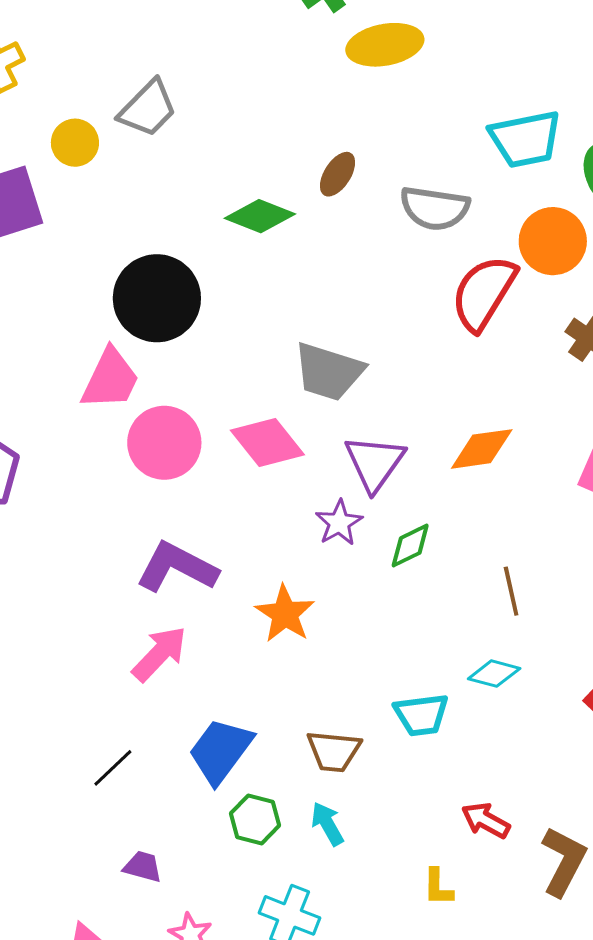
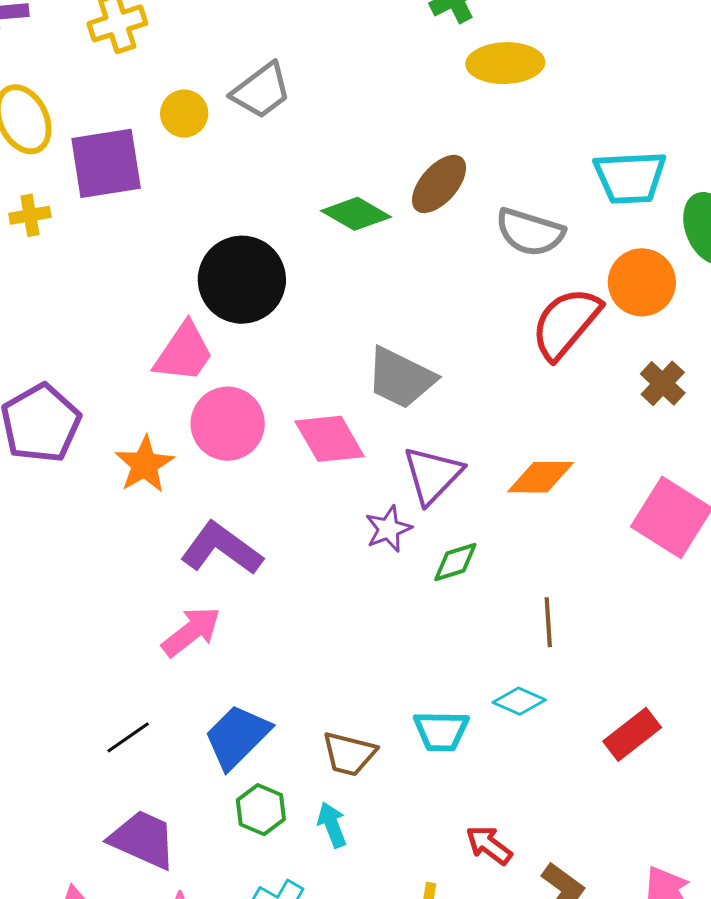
brown ellipse: (338, 174) -> (439, 184), size x1.4
orange star: (285, 614) -> (145, 464), moved
purple trapezoid: (143, 867) -> (143, 839), size x1.8

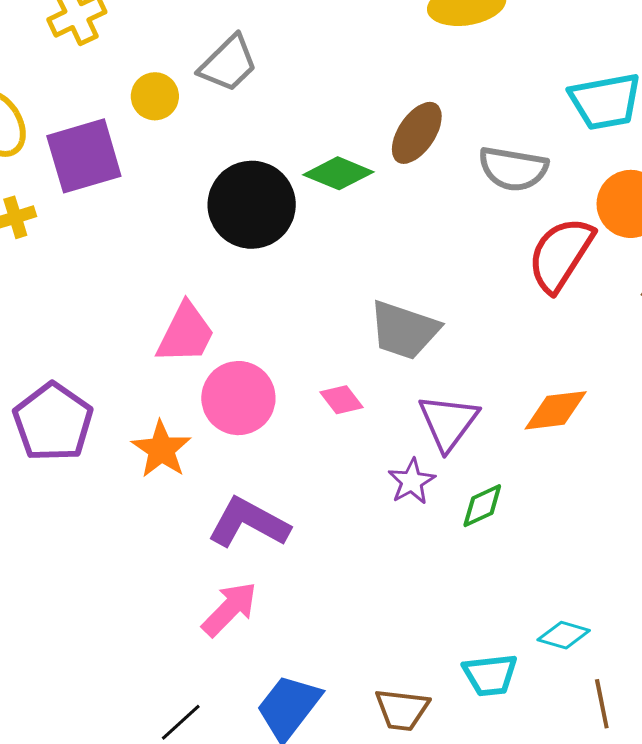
black circle: (242, 280) -> (252, 205), moved
pink diamond: (330, 439) -> (342, 400), size x0.6
brown line: (548, 622) -> (602, 704), moved

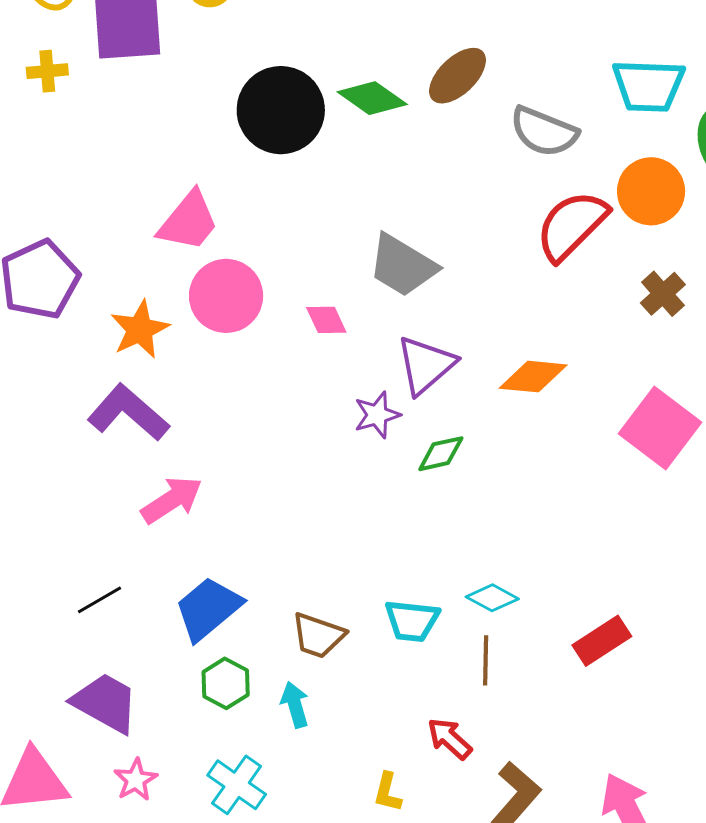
purple L-shape: (249, 523) -> (128, 413), moved
brown line: (602, 704) -> (486, 660), moved

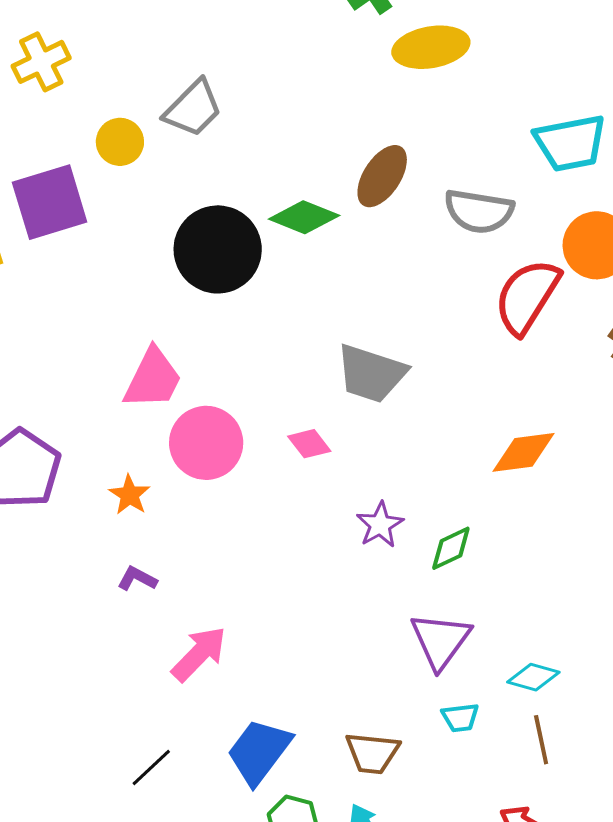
orange star: (140, 329) -> (130, 495), size x0.7
purple triangle: (426, 365) -> (441, 641), moved
purple L-shape: (128, 413) -> (137, 579), size x0.5
cyan trapezoid: (412, 621) -> (460, 718), size x0.7

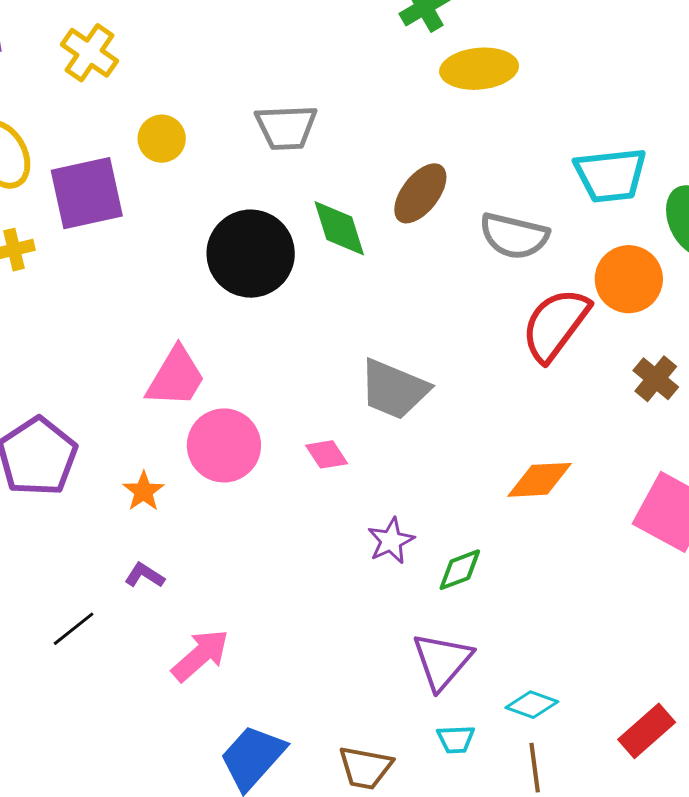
yellow cross: (41, 62) -> (89, 53), turned -34
gray trapezoid: (193, 108) -> (286, 127), moved, turned 38
green diamond: (304, 217) -> (339, 228), turned 46
black line: (151, 767) -> (74, 629), moved

